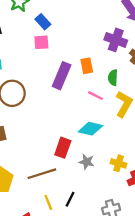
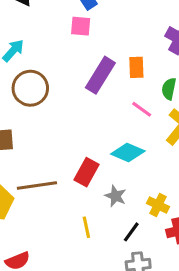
brown line: (42, 174) -> (37, 185), moved
black line: (70, 199) -> (131, 232), moved
yellow line: (48, 202) -> (86, 227), moved

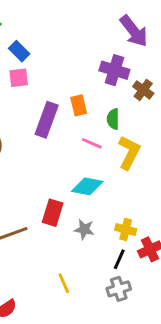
yellow line: (86, 227) -> (64, 283), moved
black line: (131, 232) -> (119, 259), moved

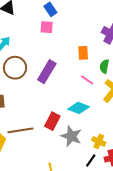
purple rectangle: (47, 120) -> (47, 72), moved
gray star: (84, 229) -> (71, 136), size x1.5

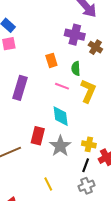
cyan diamond: (79, 108) -> (61, 116), turned 75
gray star: (71, 136) -> (60, 146), turned 30

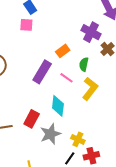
orange rectangle: (51, 60) -> (63, 51), turned 56
purple rectangle: (20, 88) -> (42, 72), moved

